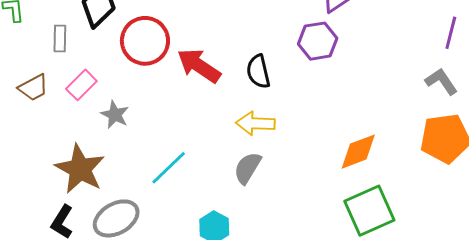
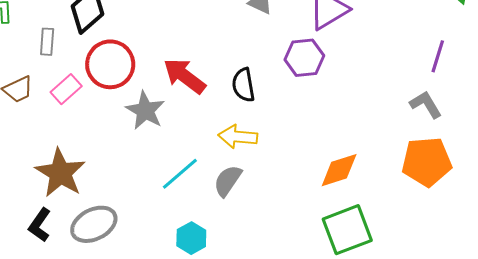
red circle: (145, 41) -> (110, 64), moved
gray star: (115, 115) -> (145, 110), moved, size x1.4
cyan line: (169, 168) -> (180, 174), moved

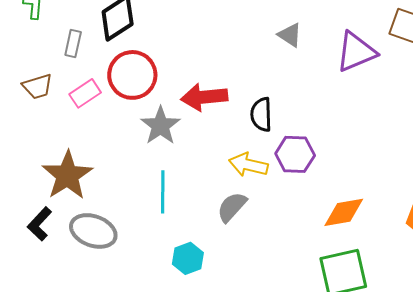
purple hexagon: (304, 58) -> (295, 154), moved
red arrow: (184, 76) -> (204, 97), turned -51
cyan line: (180, 174) -> (163, 192), moved, turned -57
gray ellipse: (94, 224) -> (93, 231), turned 39

